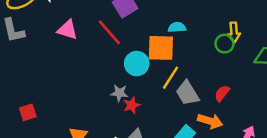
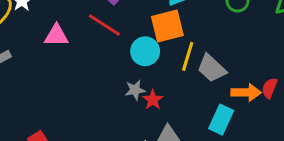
red semicircle: (222, 93) -> (270, 88), moved

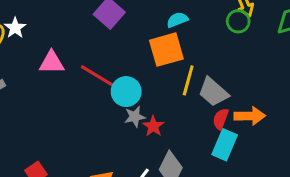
red line: (104, 25) -> (97, 76), moved
cyan circle: (145, 51) -> (126, 92), moved
red semicircle: (270, 88) -> (221, 119), moved

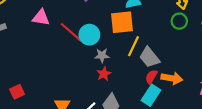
green circle: (238, 21) -> (179, 21), moved
cyan circle: (126, 92) -> (89, 35), moved
gray star: (135, 117) -> (102, 55), moved

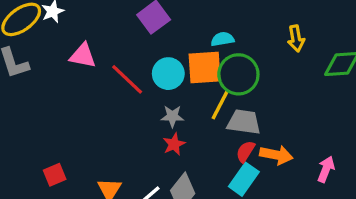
green circle: (179, 21) -> (238, 74), moved, size x1.6
cyan circle: (89, 35) -> (168, 74), moved
gray trapezoid: (149, 57) -> (244, 122), turned 135
red square: (17, 92) -> (55, 175), moved

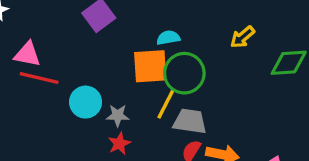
yellow arrow: (296, 38) -> (242, 37), turned 60
cyan circle: (168, 74) -> (86, 102), moved
red line: (127, 79) -> (39, 78), moved, turned -30

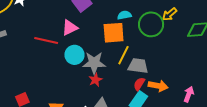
pink triangle: (27, 54) -> (70, 28), moved, turned -36
green circle: (184, 73) -> (151, 24), moved
gray star: (118, 115) -> (94, 63), size x1.6

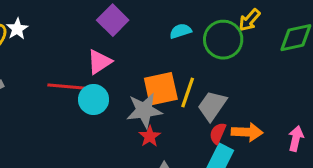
orange square: (114, 33) -> (161, 89), moved
cyan circle: (74, 55) -> (94, 100), moved
gray trapezoid: (138, 66) -> (212, 106), turned -55

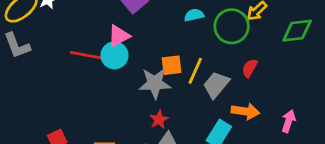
orange square: (161, 89) -> (172, 65), size x0.7
cyan circle: (94, 100) -> (114, 55), moved
red semicircle: (218, 133) -> (250, 68), moved
red star: (150, 136) -> (159, 120), moved

